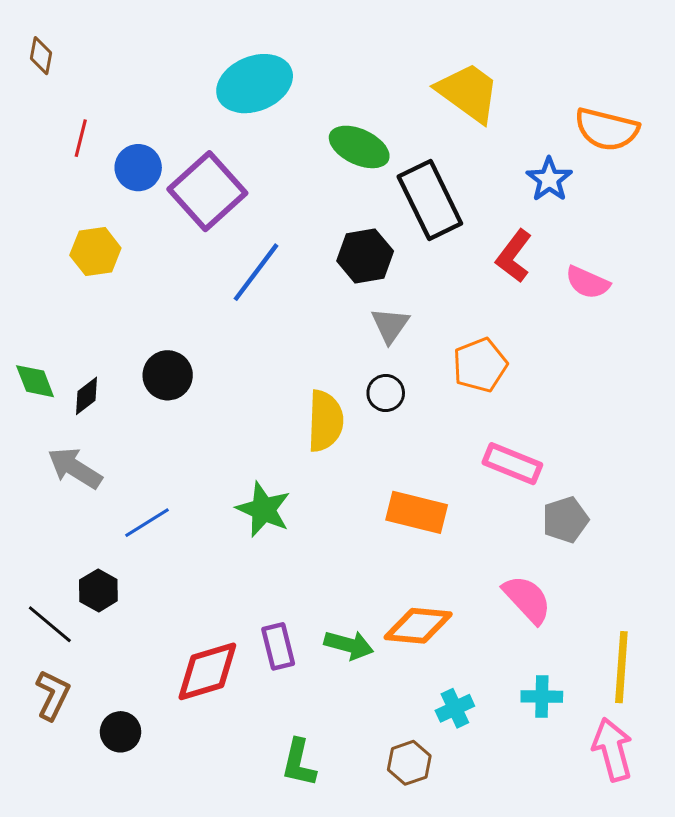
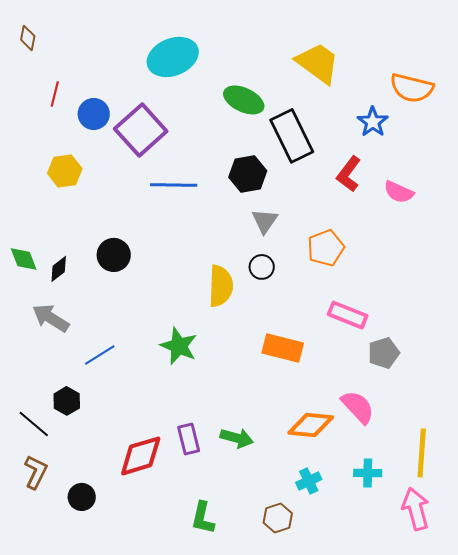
blue line: (256, 272) -> (174, 185), turned 54
orange diamond: (418, 626) -> (311, 425), moved

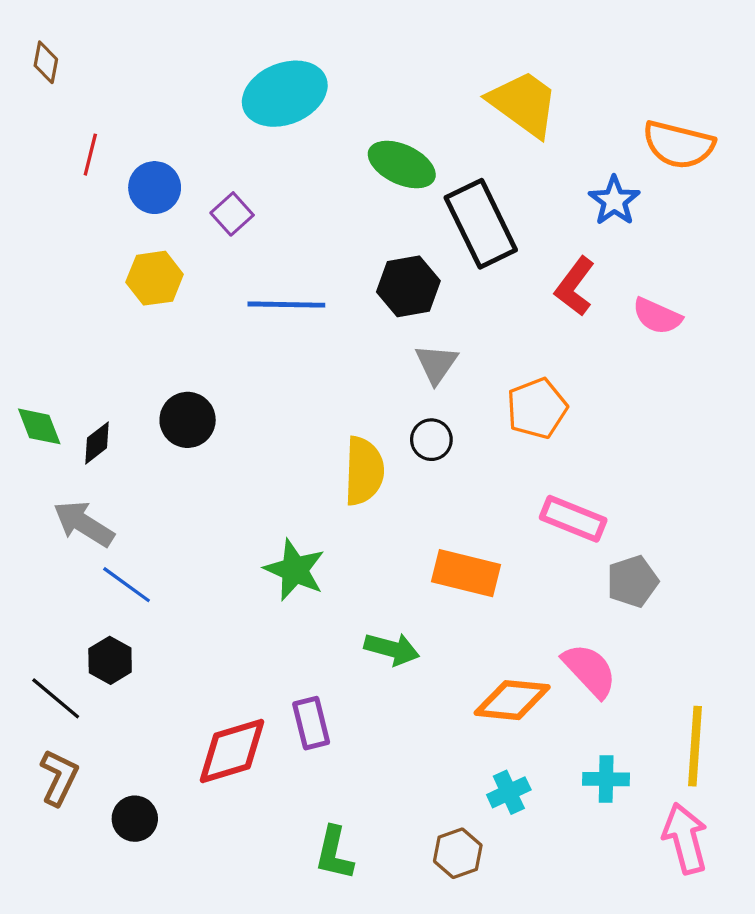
purple square: (141, 130) -> (232, 214), size x0.5
yellow hexagon: (65, 171) -> (155, 278), moved
blue line: (100, 355) -> (127, 585), moved, turned 68
green arrow: (237, 438) -> (392, 649), moved

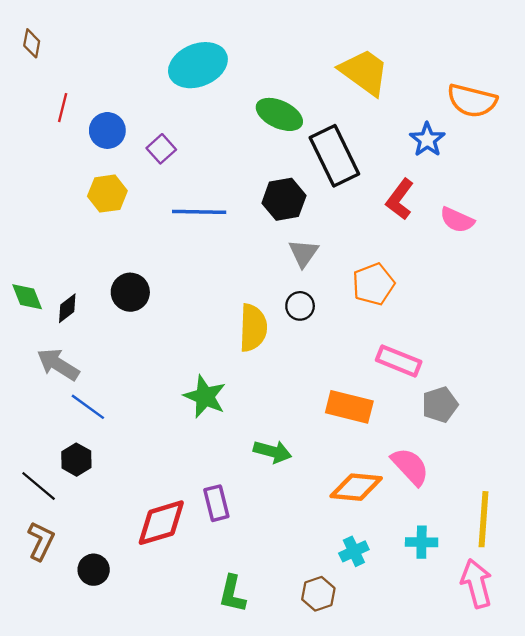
orange rectangle: (466, 573) -> (349, 407), moved

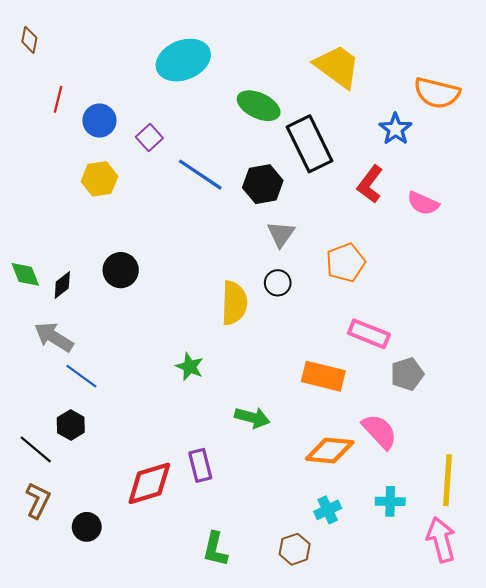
blue line: (199, 212) -> (200, 175), moved, turned 33
green star: (205, 397) -> (190, 367), size x0.7

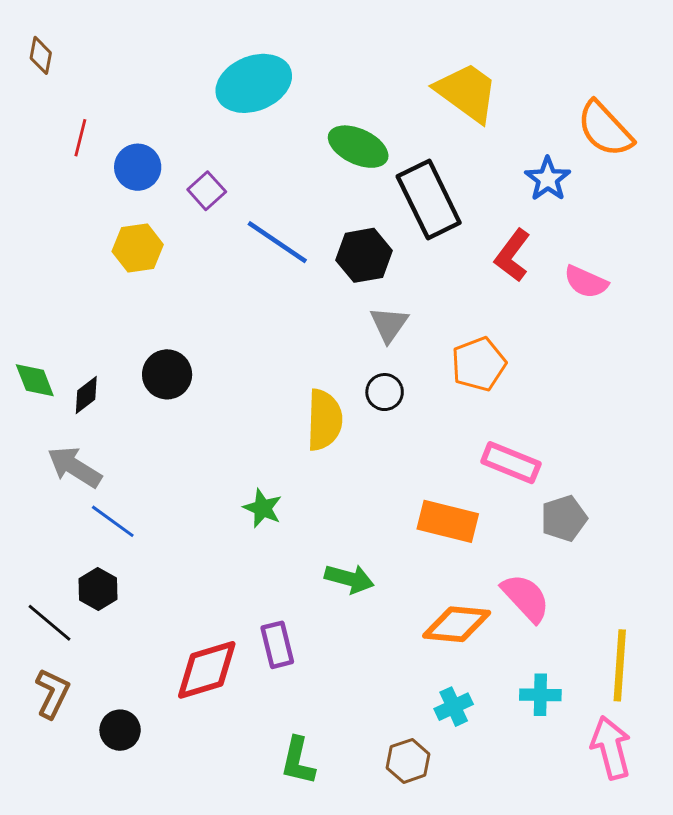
orange semicircle: (437, 93) -> (605, 129), turned 33

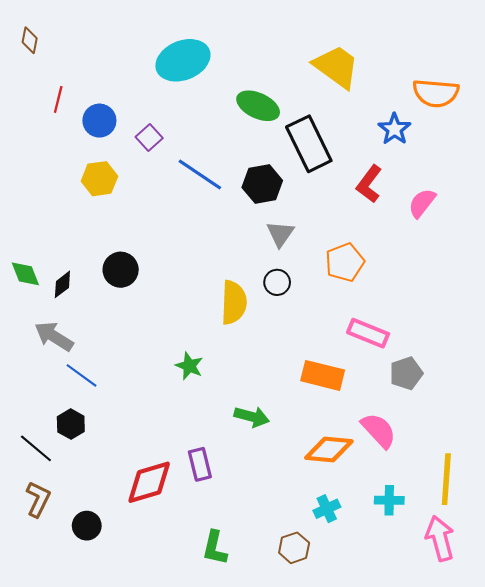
orange semicircle: (605, 129) -> (436, 93), turned -42
pink semicircle: (586, 282) -> (422, 203), turned 104

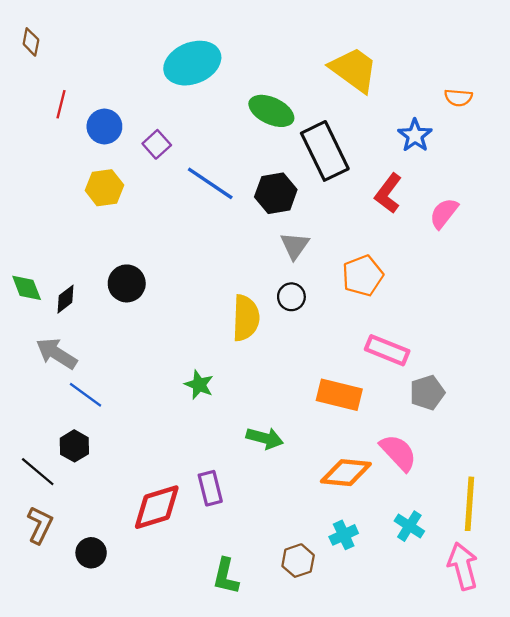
orange semicircle: (436, 93) -> (458, 98), size x0.6
cyan cross: (389, 500) -> (409, 526), turned 32
brown hexagon: (294, 548) -> (298, 561), moved

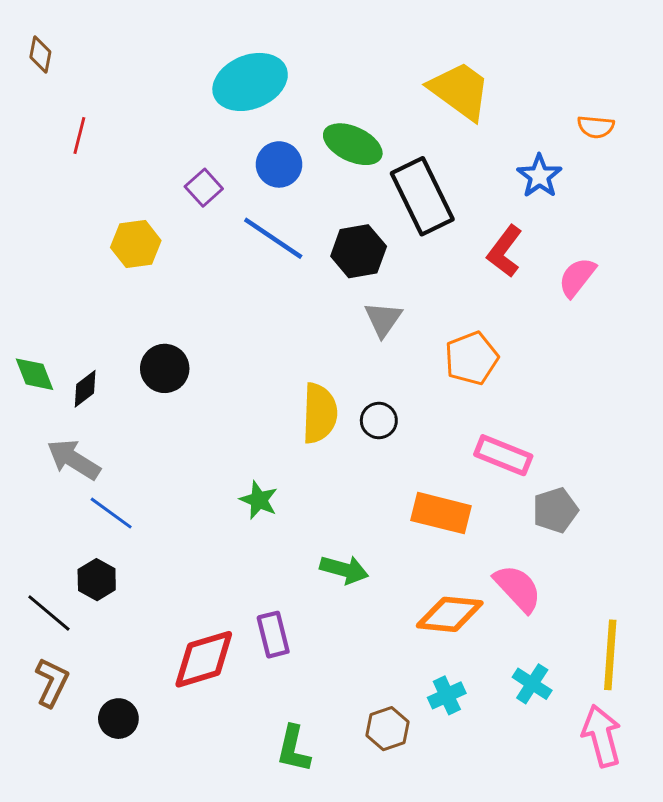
blue circle: (104, 127) -> (279, 164), moved
black circle: (291, 297) -> (379, 421), moved

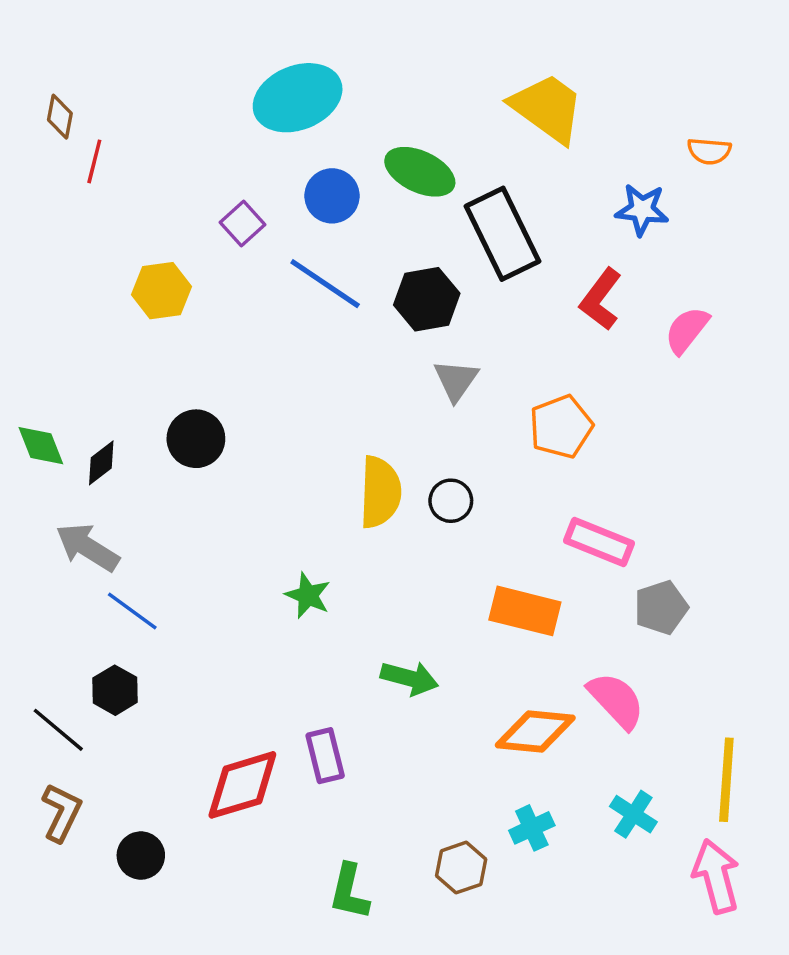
brown diamond: (40, 54) -> (60, 117), moved
blue star: (539, 176) -> (642, 210), turned -30

